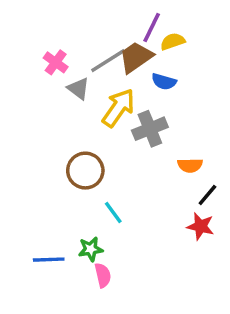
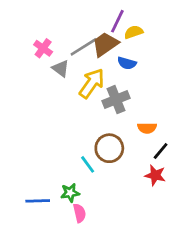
brown circle: (85, 171) -> (109, 148), moved

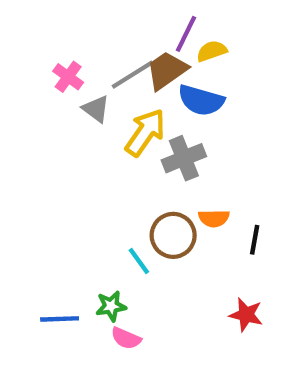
blue semicircle: (127, 63) -> (201, 100), size x1.5
orange semicircle: (147, 128) -> (214, 218), moved
black line: (161, 151) -> (255, 240), turned -30
red star: (155, 175) -> (246, 315), moved
pink semicircle: (80, 213) -> (126, 338), turned 126

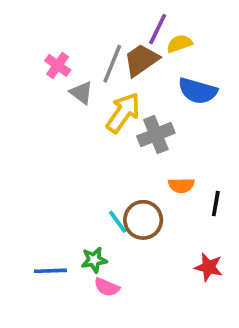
gray line: (132, 75) -> (112, 64), turned -36
blue semicircle: (201, 100) -> (198, 91), moved
brown circle: (173, 235) -> (143, 220), moved

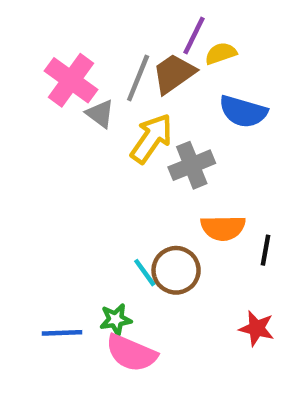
pink cross: (58, 65) -> (71, 80), size x1.6
orange semicircle: (181, 185) -> (223, 228), size x1.4
pink semicircle: (107, 287) -> (131, 353), size x1.6

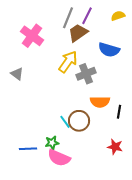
yellow semicircle: (221, 53) -> (118, 16), moved
gray line: (138, 78) -> (68, 18), moved
gray triangle: (100, 114) -> (17, 74), moved

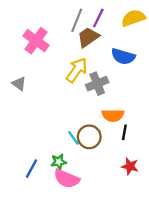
yellow semicircle: (118, 16) -> (133, 18), size x1.5
black line: (119, 112) -> (124, 132), moved
blue line: (28, 149) -> (31, 169), turned -60

